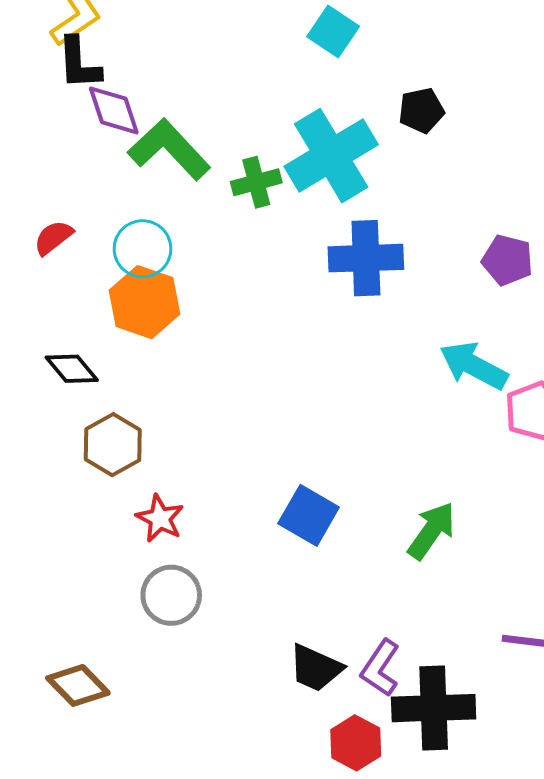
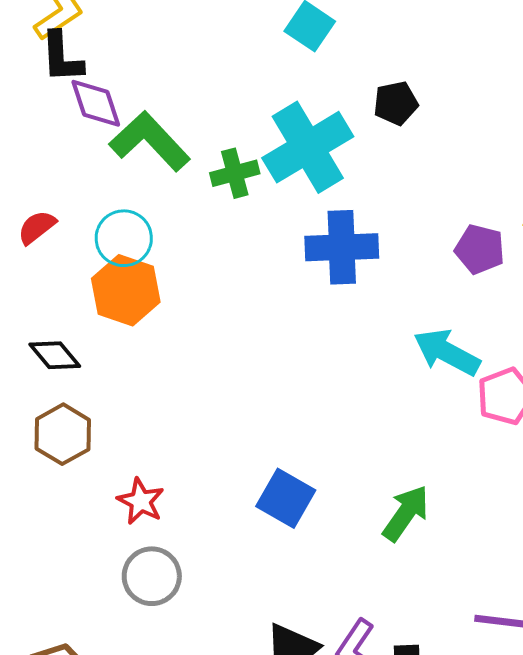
brown hexagon: (113, 445) -> (63, 434), moved

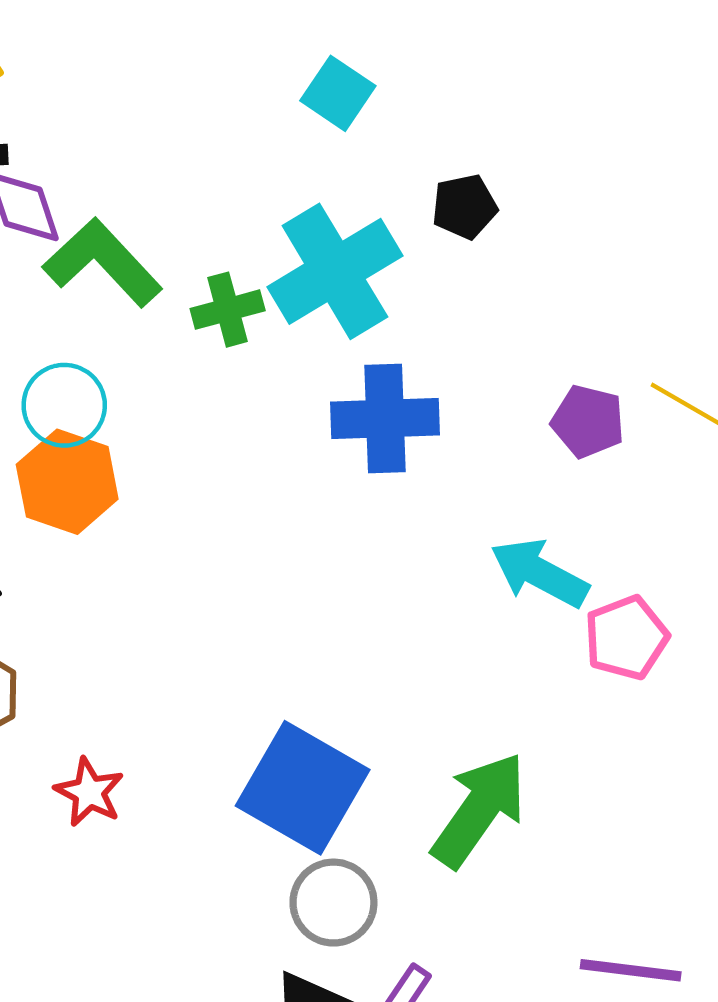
blue square: (286, 498) -> (303, 788), size x1.5
green arrow: (406, 513) -> (479, 810), size x1.4
gray circle: (152, 576) -> (333, 903), moved

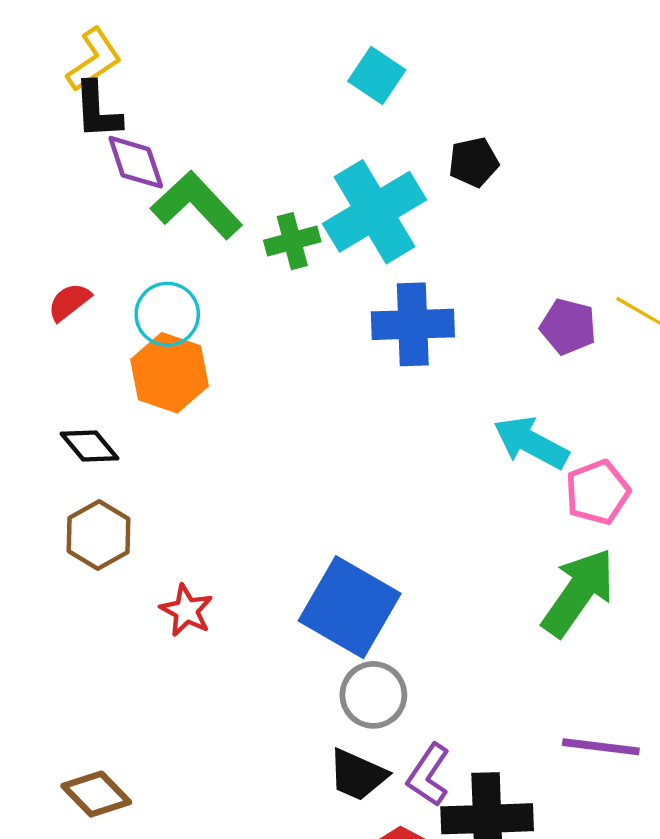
green arrow: (479, 810) -> (578, 592), moved

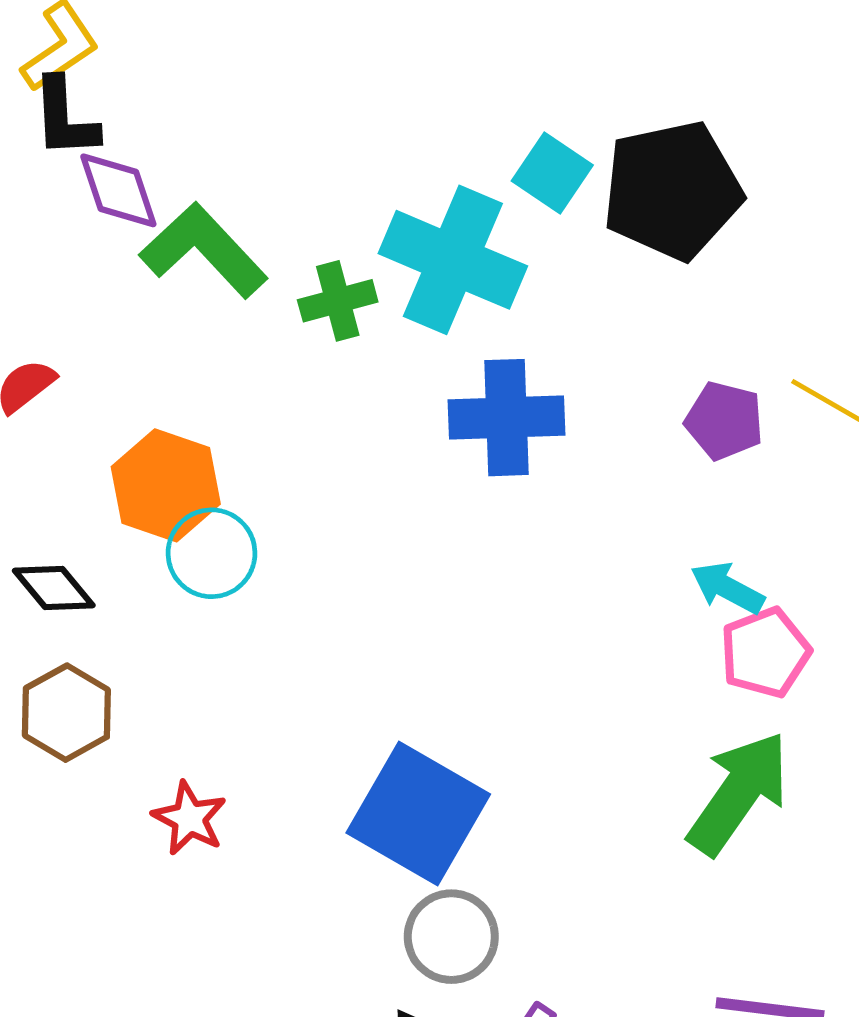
cyan square: (377, 75) -> (552, 173), moved
black pentagon: (474, 162) -> (672, 190), moved, size x2.0
cyan cross: (374, 212) -> (453, 260), turned -36
cyan circle: (167, 314) -> (212, 553), moved
cyan arrow: (531, 443) -> (727, 588), moved, size x0.7

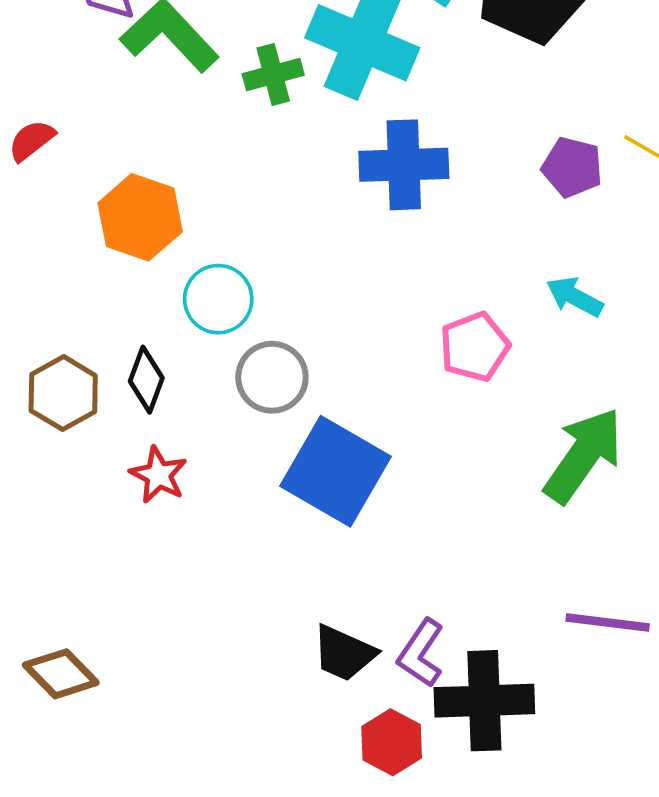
cyan circle: (212, 553) -> (218, 299), moved
black diamond: (54, 588) -> (146, 380), moved, turned 60
pink pentagon: (765, 653) -> (475, 347), moved
gray circle: (451, 937) -> (272, 377), moved

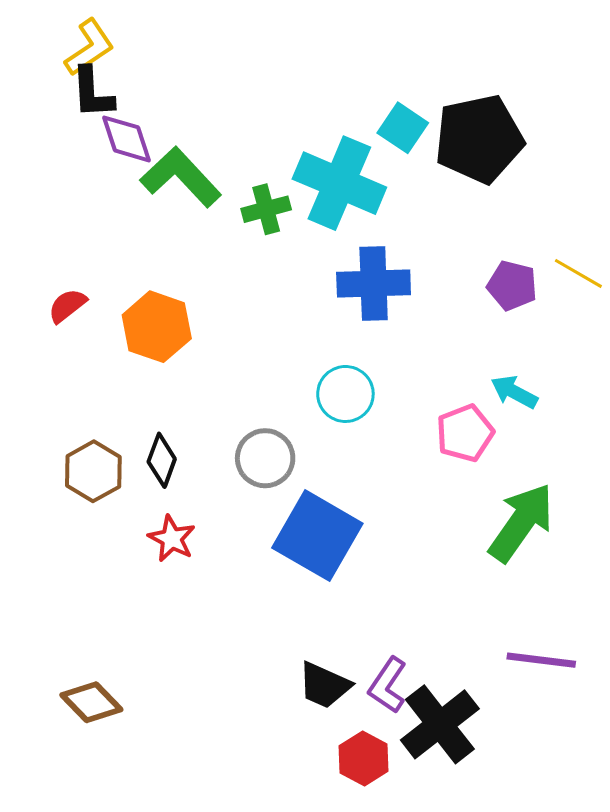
red semicircle: (31, 140) -> (67, 306), moved
cyan circle: (218, 299) -> (345, 394), moved
pink pentagon: (475, 347) -> (465, 433), moved
black cross: (484, 701) -> (440, 724), turned -36

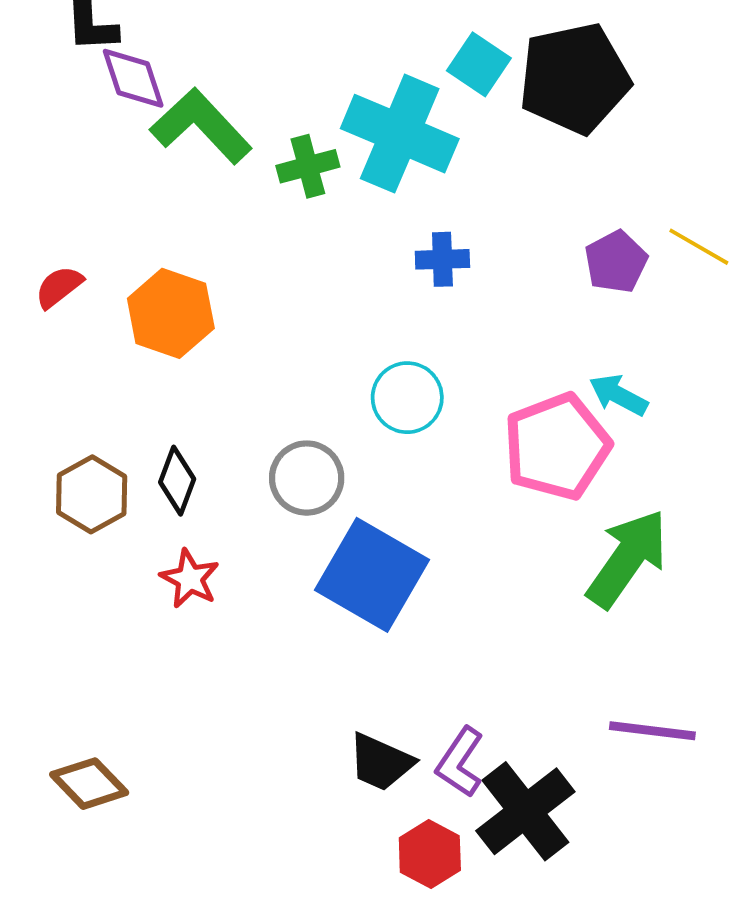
blue cross: (374, 283) -> (442, 259), size x0.6
purple pentagon: (512, 286) -> (616, 262), turned 30
pink pentagon: (465, 433) -> (557, 447), size x1.5

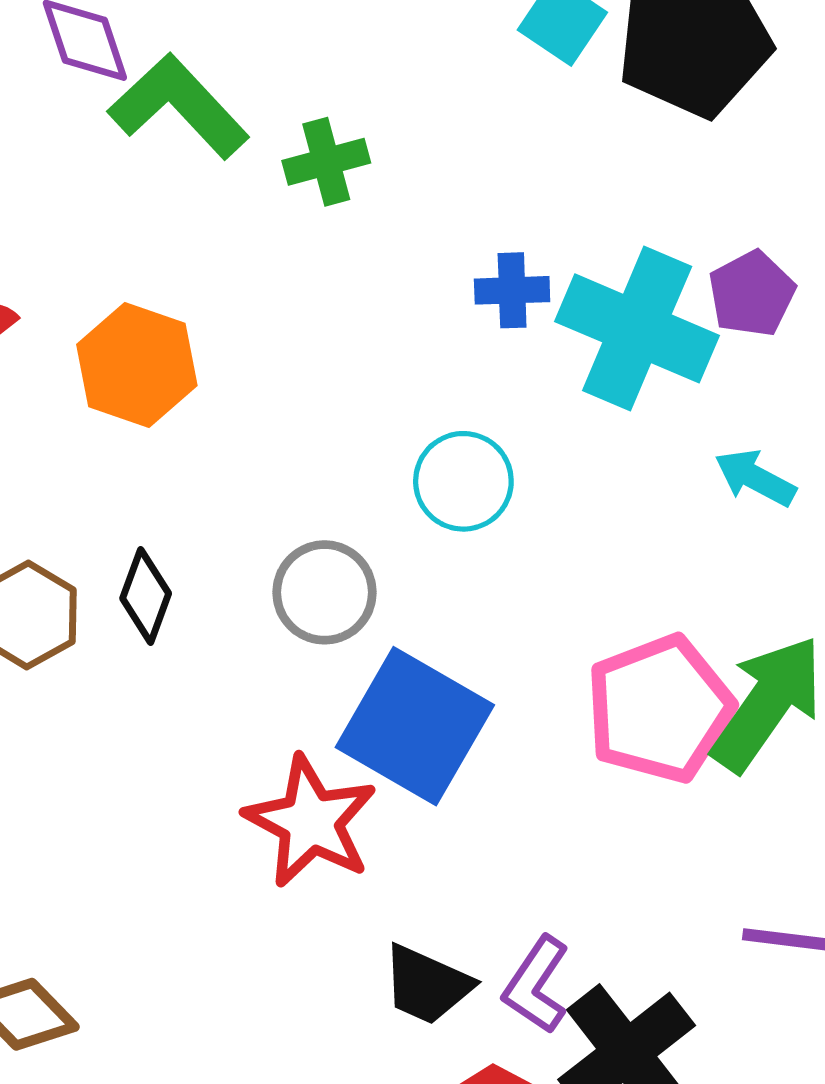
cyan cross: (400, 134) -> (637, 328), moved
pink pentagon: (557, 447) -> (660, 709), moved
red star: (190, 579) -> (311, 822), moved, size x1.6

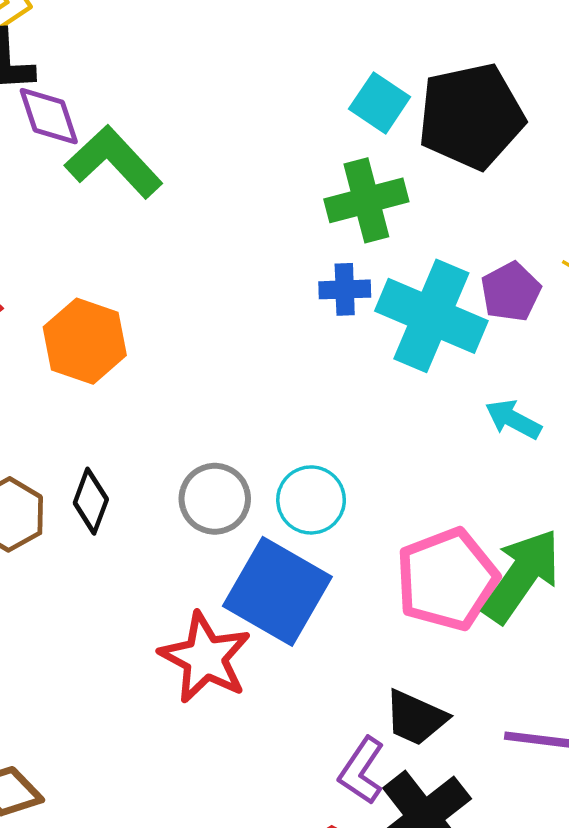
green cross: (326, 162) -> (366, 200), moved, size x1.4
cyan circle: (463, 481) -> (311, 500), moved
black trapezoid: (427, 985) -> (416, 718), moved

